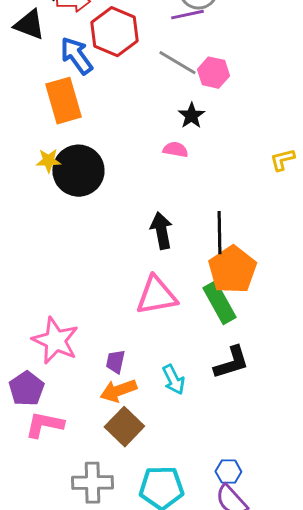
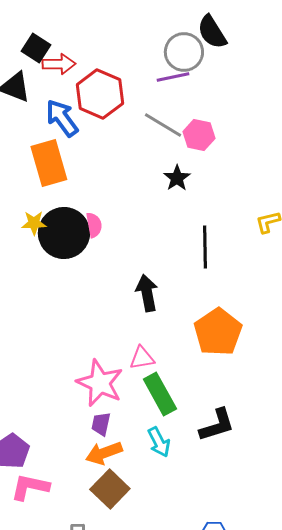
pink semicircle: (175, 150) -> (94, 225), moved, turned 70
black line: (219, 233) -> (205, 247), moved
pink triangle: (156, 296) -> (142, 358), size x0.6
green rectangle: (219, 303) -> (160, 394), moved
pink star: (55, 341) -> (100, 383), moved

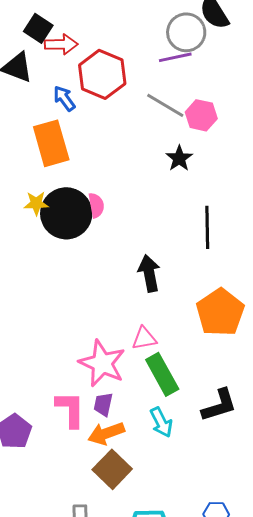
blue arrow: (62, 118) -> (64, 98), size x0.7
pink L-shape: (30, 487) -> (70, 409), moved, turned 78

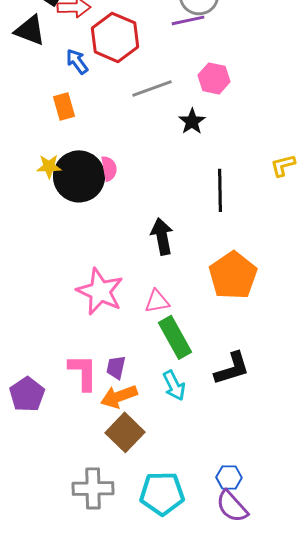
gray line: (165, 105) -> (152, 88), moved, turned -51
orange rectangle: (51, 143) -> (64, 106), size x0.6
pink star: (102, 363) -> (100, 291), moved

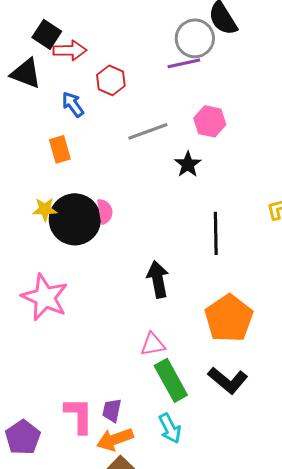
red hexagon: (115, 37) -> (111, 80), size x0.6
pink star: (100, 291) -> (45, 297), moved
black L-shape: (232, 368) -> (228, 380), moved, turned 57

